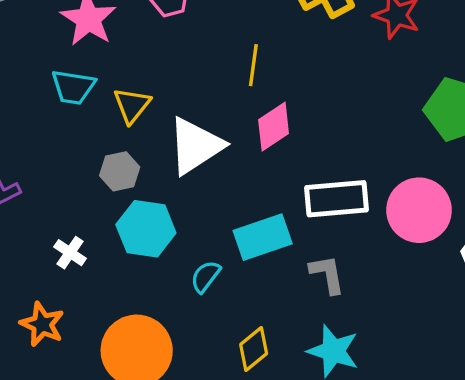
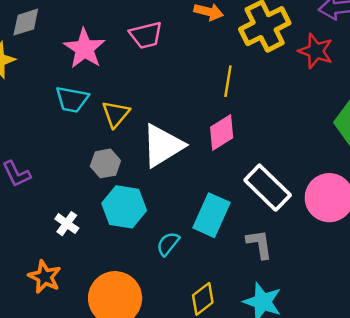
yellow line: (253, 65) -> (228, 81), moved
white rectangle: (337, 199) -> (268, 188), turned 48
cyan rectangle: (263, 237) -> (212, 215), turned -48

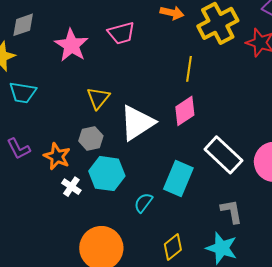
cyan trapezoid: (72, 99) -> (23, 93), moved
white cross: (67, 224) -> (71, 187), moved
gray L-shape: (259, 244) -> (231, 211), moved
orange star: (45, 277) -> (57, 156), moved

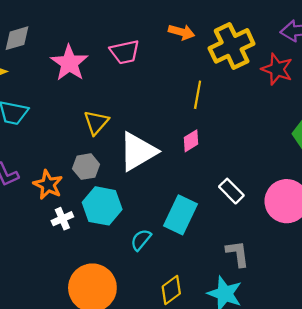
pink diamond: (185, 111) -> (191, 141), size x0.7
white rectangle: (223, 155) -> (231, 191), size x0.6
white cross: (71, 187) -> (62, 219), turned 30

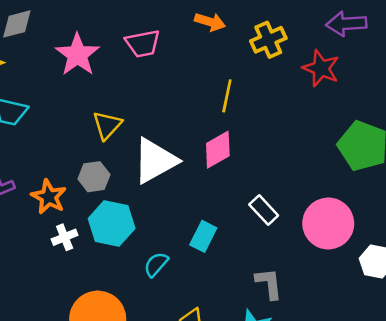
yellow cross: (232, 46) -> (268, 40), size x0.7
pink diamond: (191, 141) -> (218, 150), size x1.4
cyan rectangle: (181, 215) -> (203, 236), size x0.7

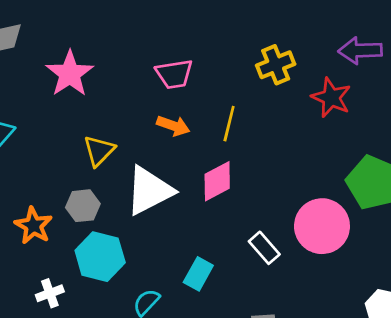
orange arrow: (210, 22) -> (173, 126), moved
pink trapezoid: (143, 43) -> (174, 74), moved
pink circle: (328, 223) -> (322, 226), moved
white cross: (65, 237) -> (50, 293), moved

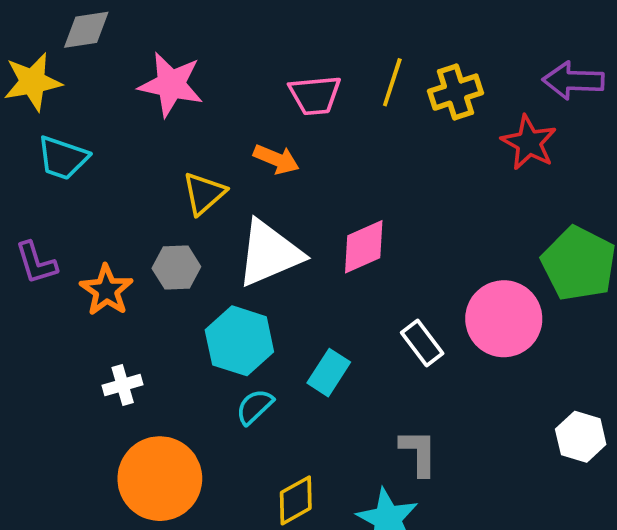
pink star: (70, 74) -> (171, 85), turned -30
yellow line: (229, 124) -> (392, 82), moved
orange arrow: (173, 126) -> (276, 159), moved
cyan hexagon: (100, 257) -> (239, 341), moved

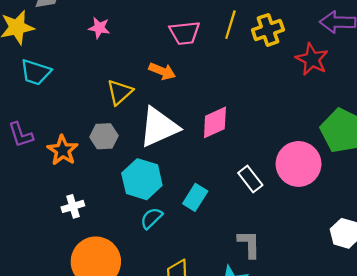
pink star: (171, 85) -> (99, 28), size x0.6

